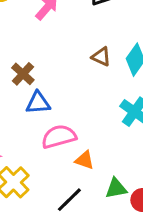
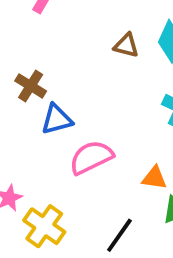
orange triangle: (85, 160) -> (154, 178), moved

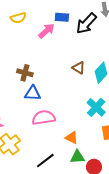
brown cross: (31, 86) -> (25, 73), turned -35

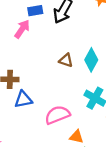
pink semicircle: (44, 118) -> (57, 115), moved

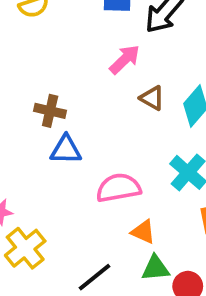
pink arrow: (22, 29) -> (125, 59), moved

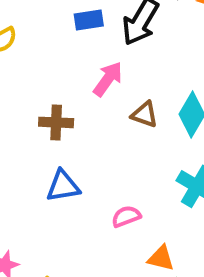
brown cross: (50, 111) -> (56, 122), moved
pink semicircle: (118, 188) -> (126, 216), size x0.6

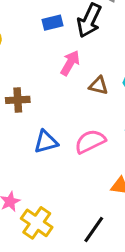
brown cross: (56, 122) -> (18, 100), moved
pink semicircle: (126, 216) -> (90, 141), moved, size x1.5

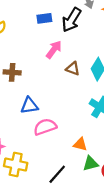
pink semicircle: (90, 141) -> (45, 127), moved
yellow cross: (37, 223) -> (16, 164), turned -30

